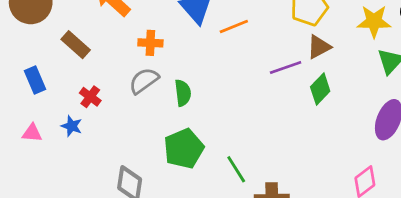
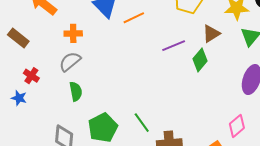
brown triangle: (319, 47) -> (211, 34), moved
green semicircle: (183, 93) -> (76, 91), moved
green pentagon: (184, 149) -> (103, 128), moved

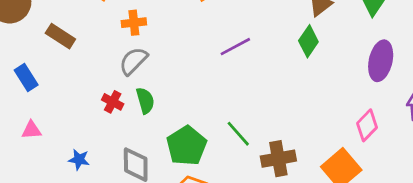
purple line: (174, 46) -> (235, 47), moved
red cross: (31, 76) -> (113, 102), moved
blue star: (19, 98) -> (79, 160), moved

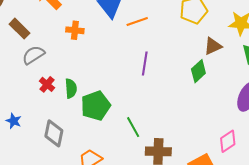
purple line: (235, 47) -> (145, 63), turned -65
gray semicircle: (133, 61) -> (33, 55), moved
green pentagon: (187, 146) -> (96, 106), moved

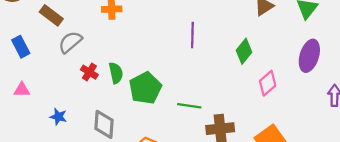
green diamond: (198, 71) -> (244, 51), moved
green line: (133, 127) -> (189, 106), turned -45
pink diamond: (228, 141) -> (268, 83), moved

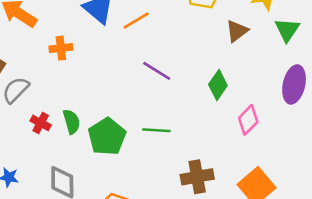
purple line: (192, 35) -> (157, 71), turned -55
green line: (189, 106) -> (156, 130), moved

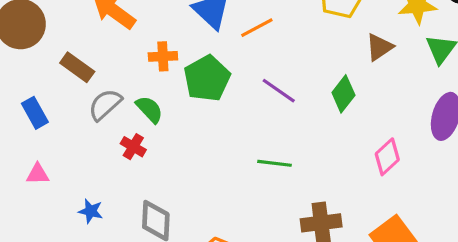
green diamond: (218, 85) -> (343, 94), moved
green semicircle: (71, 122) -> (149, 109), moved, turned -30
green pentagon: (107, 137) -> (207, 78), moved

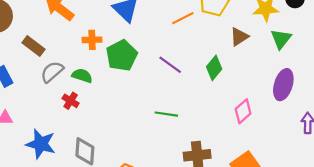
orange line: (257, 28) -> (183, 18), moved
green semicircle: (149, 109) -> (82, 76), turned -30
blue star: (91, 211) -> (41, 144), size x1.8

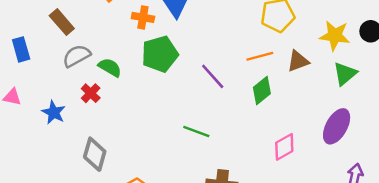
orange line: (183, 18) -> (260, 56), moved
orange cross: (92, 40) -> (143, 17), moved
blue star: (41, 144) -> (54, 112), moved, size x0.7

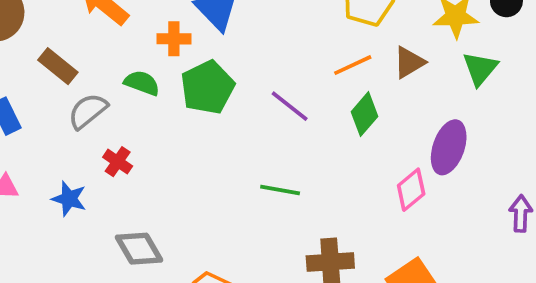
green semicircle: (110, 67) -> (142, 83), moved
purple ellipse: (337, 126) -> (449, 147), moved
gray diamond: (95, 154) -> (139, 249), turned -36

